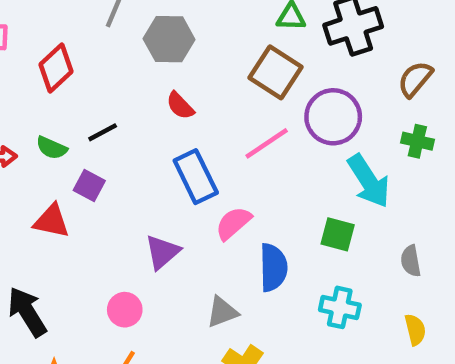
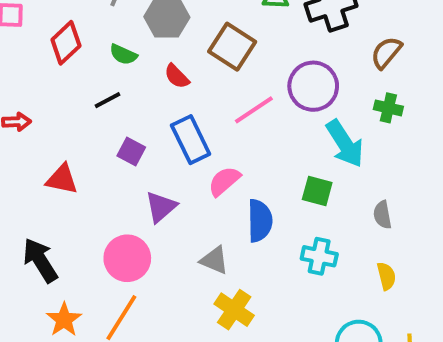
brown square: (276, 72) -> (232, 47), moved
green semicircle: (52, 148) -> (123, 55), moved
purple square: (89, 186) -> (131, 151), moved
pink circle: (125, 310) -> (127, 258), size x1.5
gray triangle: (222, 312) -> (214, 260), turned 44

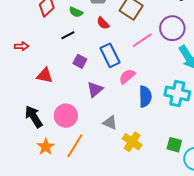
green square: (317, 191) -> (174, 145), moved
cyan cross: (319, 256) -> (177, 93), moved, size x1.4
pink circle: (127, 258) -> (66, 116), moved
gray triangle: (214, 260) -> (110, 123), moved

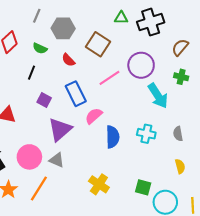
black line: (68, 35) -> (31, 73), turned -40
purple triangle: (95, 89) -> (60, 130), size x1.4
cyan cross: (177, 93) -> (146, 134), size x0.7
gray triangle: (110, 123) -> (57, 160), moved

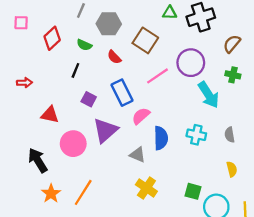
pink circle: (29, 157) -> (73, 144), moved
gray triangle: (57, 160) -> (138, 155), moved

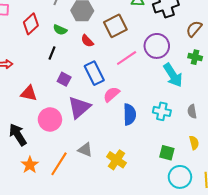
brown square: (145, 40) -> (115, 26), turned 30
gray triangle: (138, 155) -> (85, 150), moved
green square: (193, 191) -> (167, 153), moved

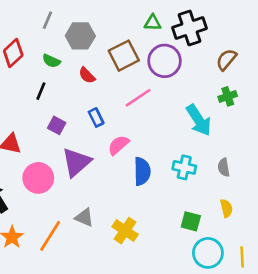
purple circle: (157, 46) -> (165, 61), moved
green cross: (195, 57) -> (228, 96), turned -32
blue rectangle: (94, 73) -> (96, 117), size x0.6

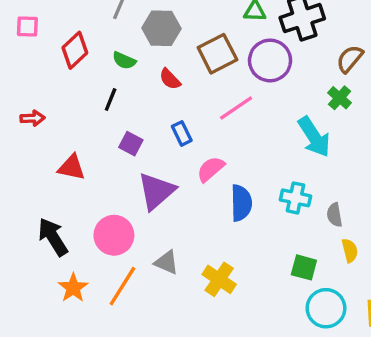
green cross: (228, 96) -> (340, 98), moved, turned -30
gray semicircle: (224, 167) -> (334, 215), moved
pink circle: (38, 178) -> (114, 235), moved

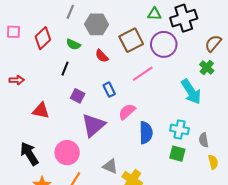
pink square: (27, 27) -> (14, 32), moved
gray triangle: (167, 262) -> (110, 166), moved
green square: (304, 267) -> (177, 154), moved

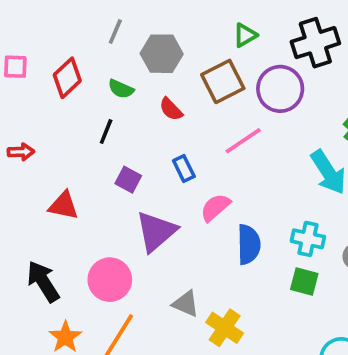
green triangle: (154, 14) -> (245, 35), moved, turned -32

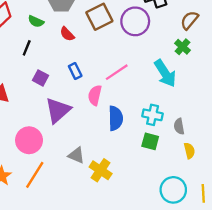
pink line: (243, 141) -> (117, 72), moved
pink semicircle: (215, 207) -> (95, 95), turned -36

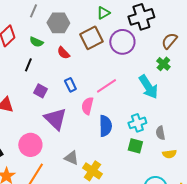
purple triangle: (58, 110) -> (55, 119), turned -35
cyan cross: (153, 115) -> (137, 123), turned -30
yellow semicircle: (189, 151) -> (169, 154), turned 96

